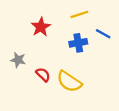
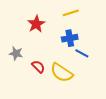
blue line: (103, 34) -> (82, 53), moved

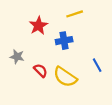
blue cross: (70, 38) -> (64, 41), moved
blue line: (82, 53) -> (97, 65), moved, turned 32

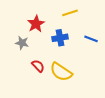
gray star: (17, 57) -> (22, 43), moved
blue line: (97, 65) -> (91, 39), moved, turned -40

